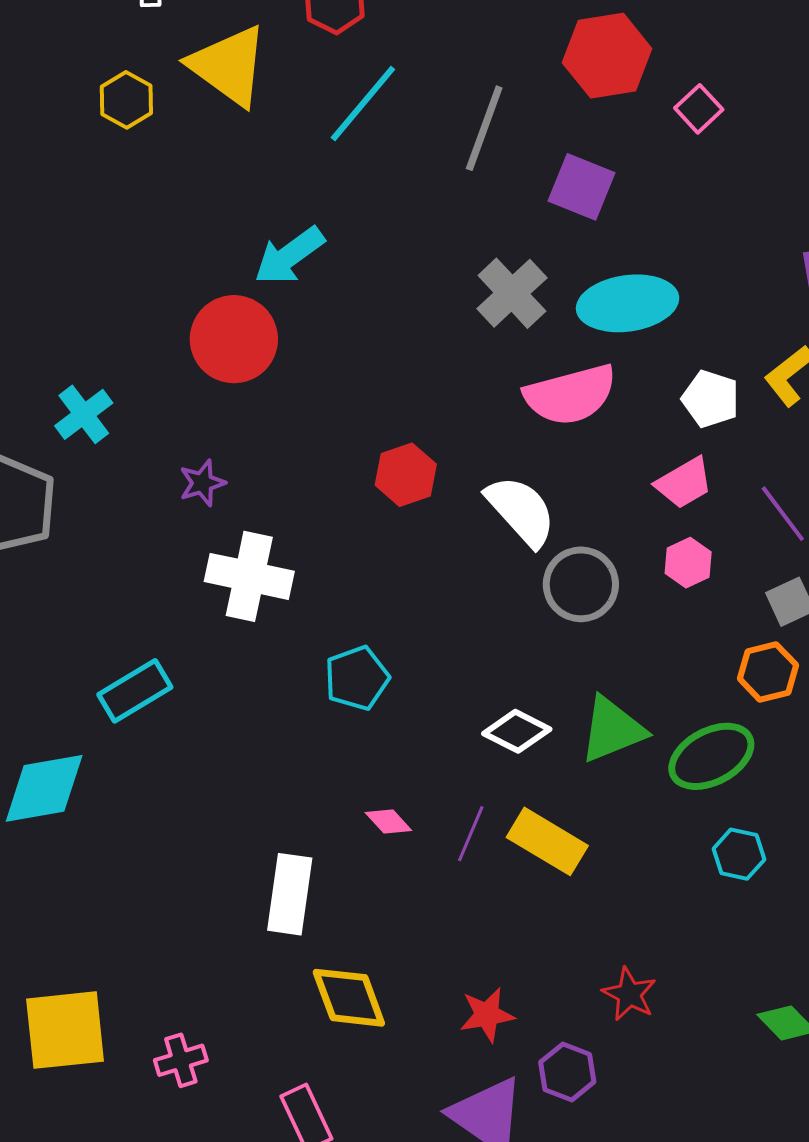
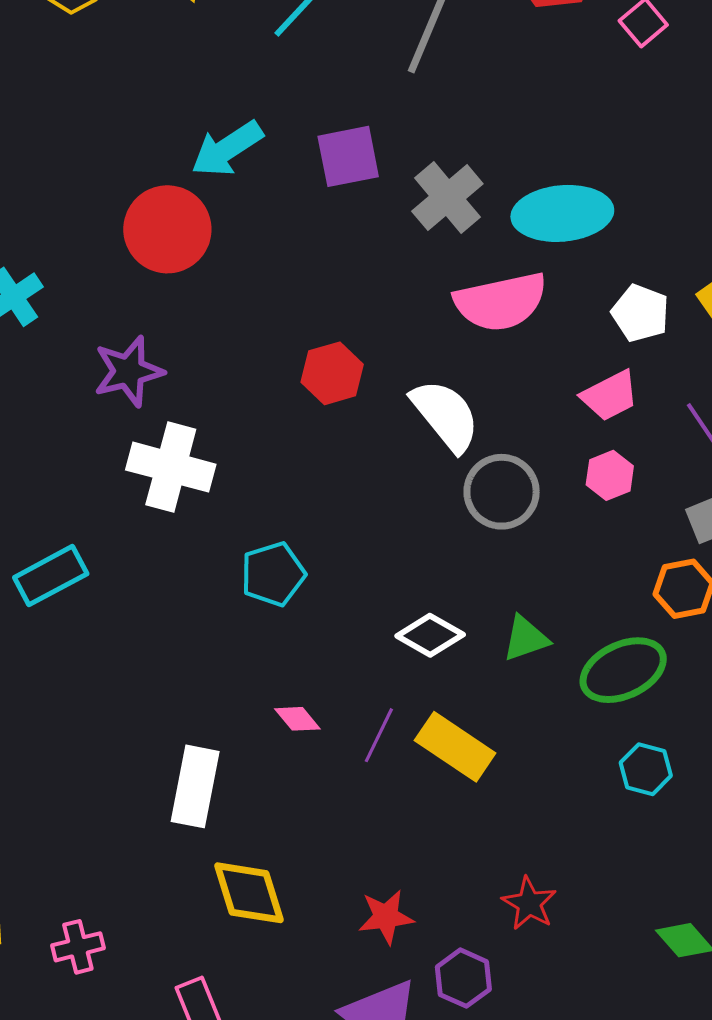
purple square: (581, 187) -> (348, 156), moved, turned -36
purple star: (202, 483) -> (129, 371), size x1.5
green triangle: (612, 730) -> (526, 638), size x0.7

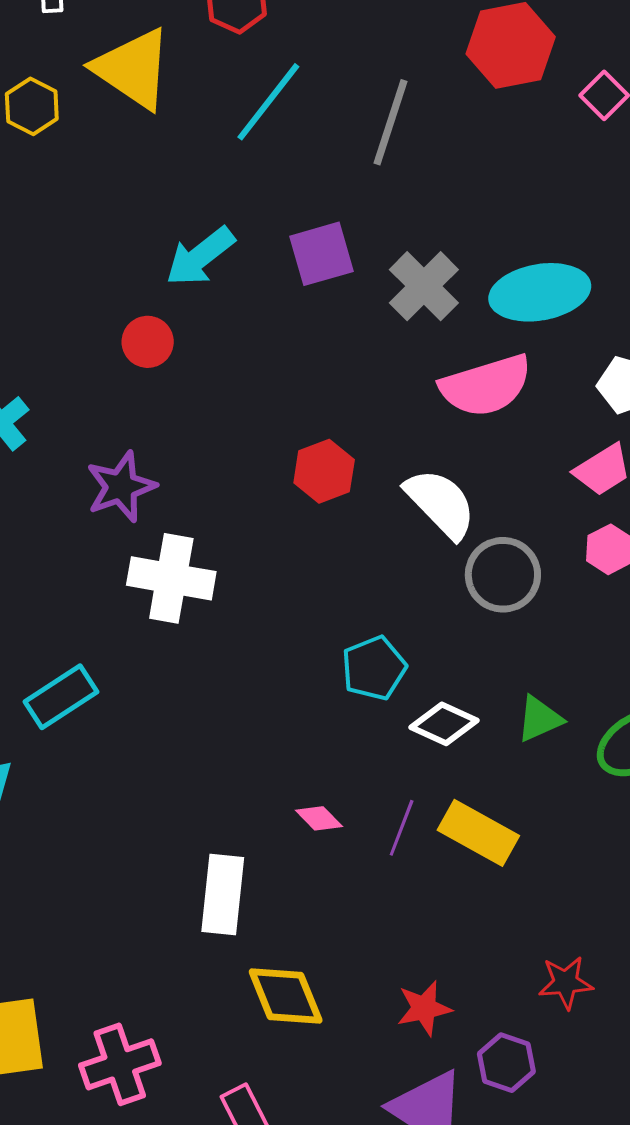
red circle: (167, 229) -> (148, 342), size x0.6
cyan pentagon: (273, 574) -> (374, 668), moved
red star: (529, 903) -> (566, 983), turned -30
pink cross: (78, 947) -> (120, 1064), size x1.5

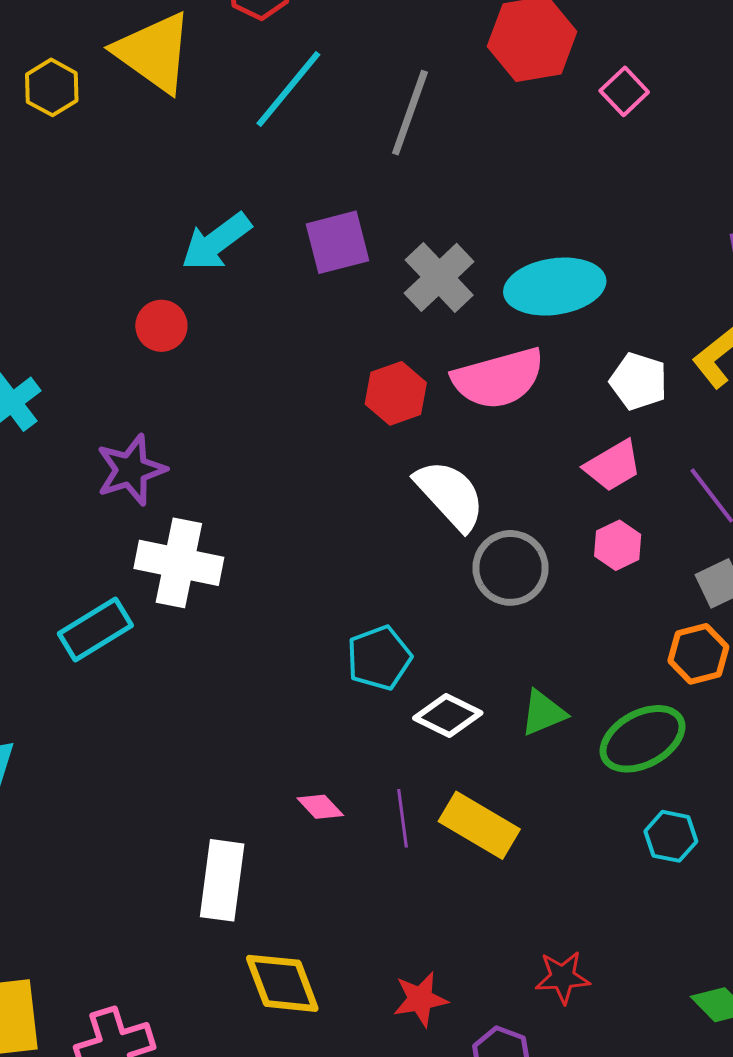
red hexagon: (324, 471) -> (396, 393), moved
cyan rectangle: (61, 697) -> (95, 630), moved
purple line: (402, 828) -> (403, 818), turned -30

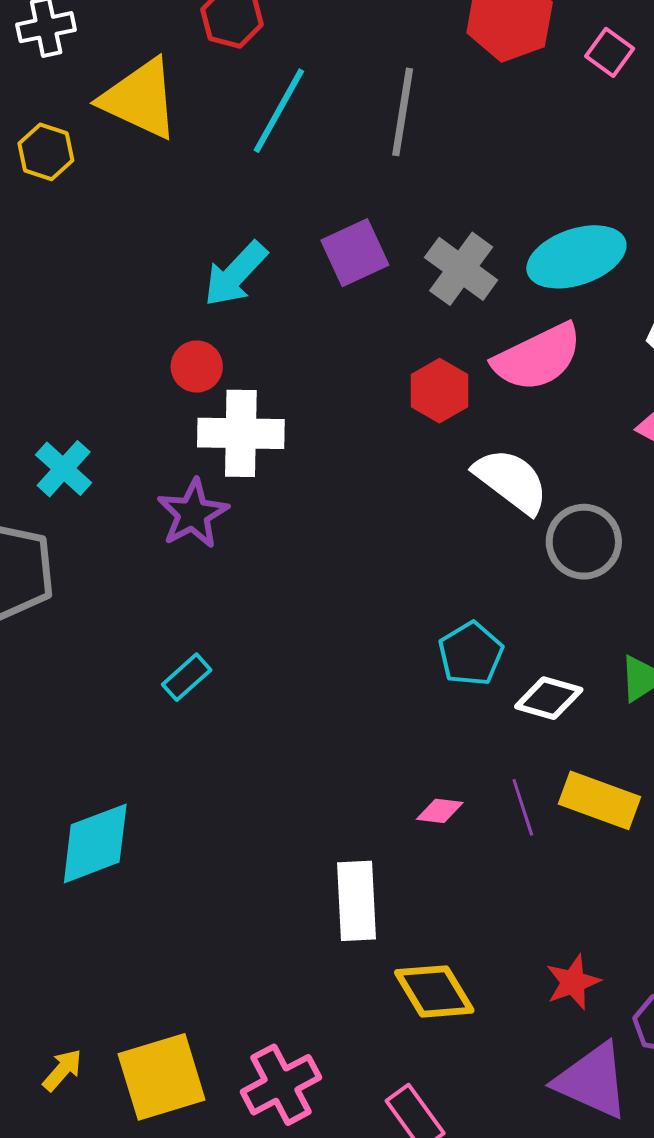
white cross: (179, 563) -> (241, 433), moved
cyan rectangle: (95, 630) -> (187, 677), size x0.7
pink diamond: (320, 807) -> (440, 811), turned -30

